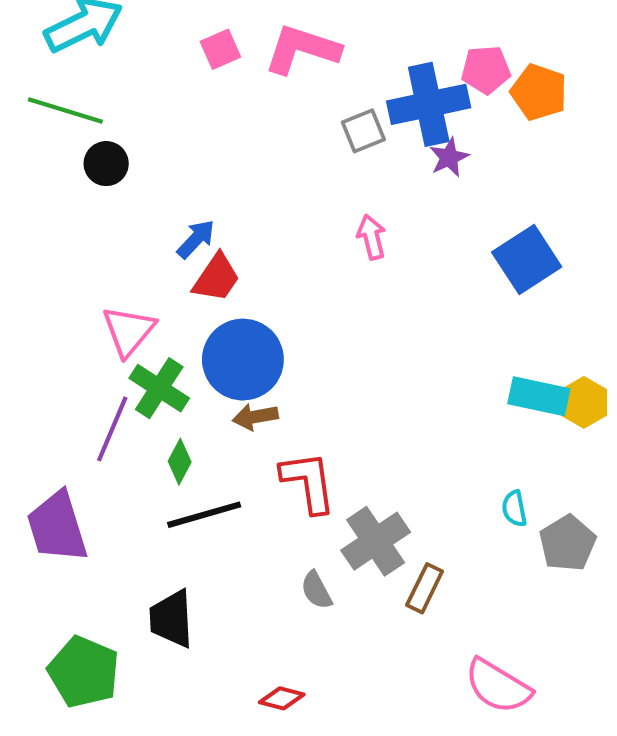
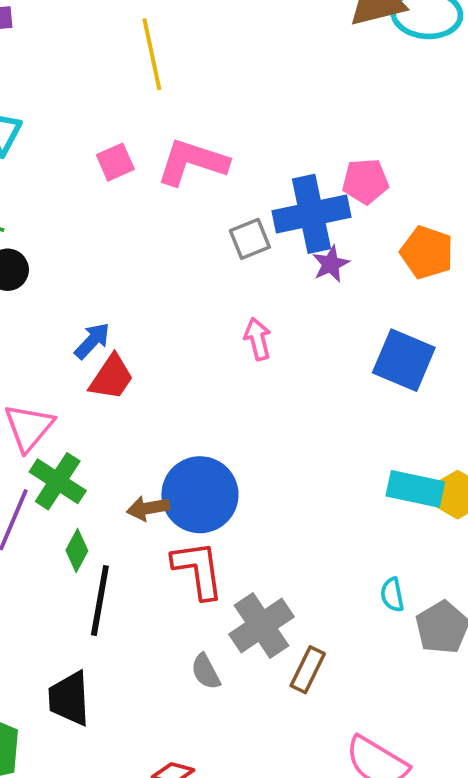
orange pentagon: (539, 92) -> (427, 252), moved
blue square: (527, 260) -> (404, 360), turned -34
blue circle: (243, 360) -> (200, 495), moved
black line: (204, 515) -> (100, 600), turned -64

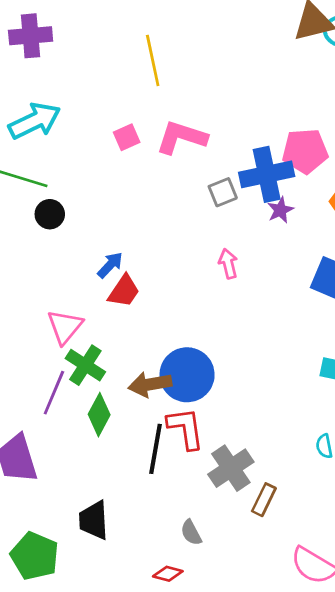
pink pentagon: (365, 181) -> (305, 151), size x1.4
brown arrow: (148, 508) -> (150, 384), size x1.4
green diamond: (77, 550) -> (99, 415), size x1.4
black line: (100, 600) -> (155, 449), moved
gray semicircle: (206, 672) -> (191, 533), moved

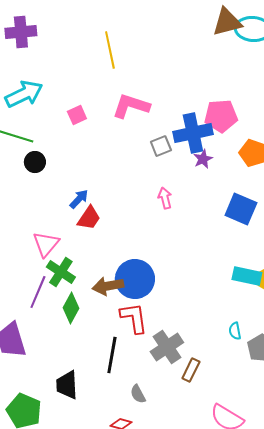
pink square: (127, 137) -> (77, 115), moved
black line: (155, 449) -> (112, 355), moved

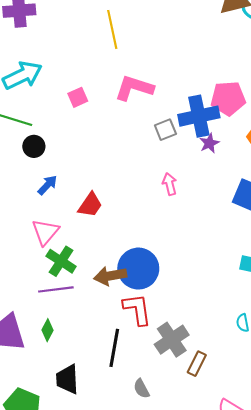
blue arrow: (79, 199) -> (47, 185), moved
purple line: (38, 292) -> (56, 289), moved, turned 60
green diamond: (71, 308) -> (47, 330), moved, size x0.7

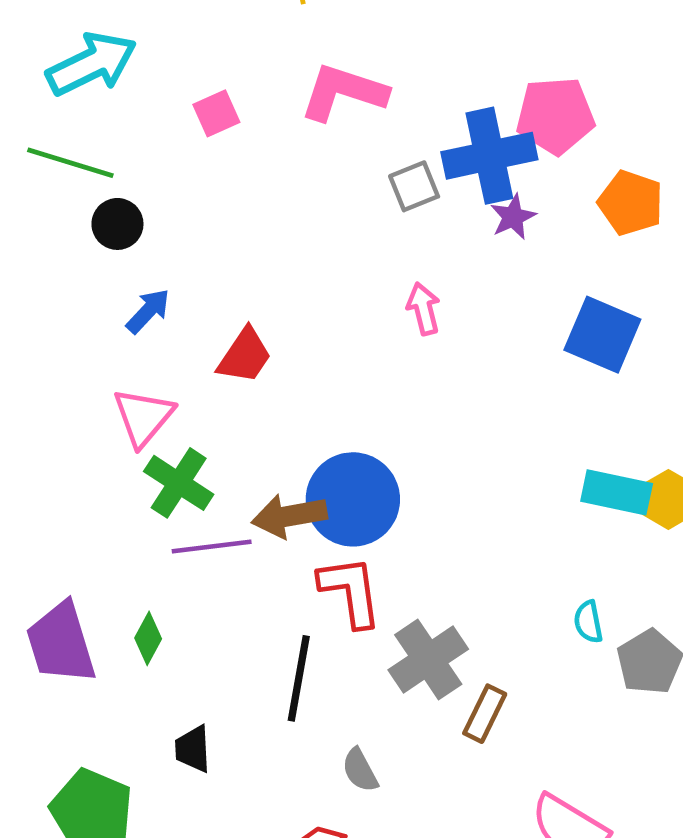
purple line: (56, 289) -> (212, 547), moved
black trapezoid: (67, 379) -> (193, 749), size x0.7

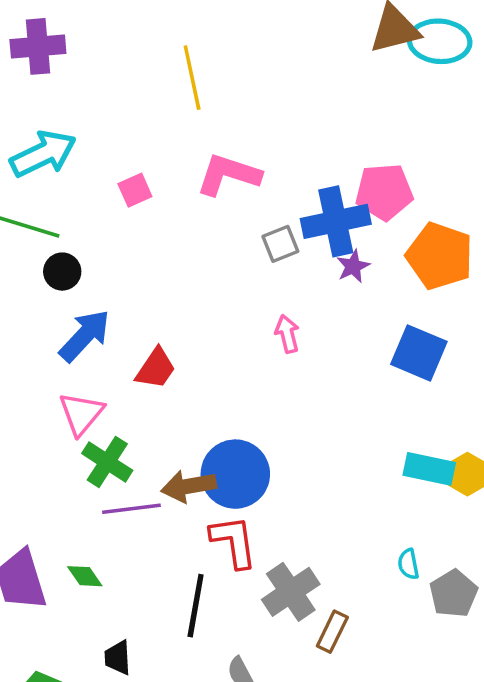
orange pentagon: (631, 203) -> (440, 256), size x1.4
blue arrow: (148, 311) -> (85, 336), size x1.6
green diamond: (148, 638) -> (85, 576), turned -63

